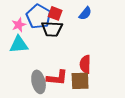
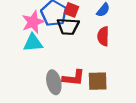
pink star: (19, 25) -> (33, 22), size x1.5
red semicircle: (85, 64) -> (103, 36), moved

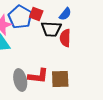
black trapezoid: (68, 26) -> (51, 29), moved

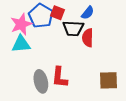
red L-shape: (38, 76) -> (60, 77), turned 90
brown square: (60, 79) -> (108, 80), moved

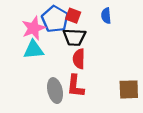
blue semicircle: (88, 13) -> (106, 16), turned 136
black trapezoid: (73, 28) -> (74, 37), moved
red semicircle: (88, 38) -> (79, 59), moved

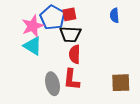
red square: (73, 16) -> (69, 14), turned -32
blue semicircle: (106, 16) -> (114, 15), moved
cyan triangle: (33, 50) -> (33, 46), turned 36

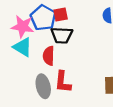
pink star: (33, 26) -> (23, 26), turned 30
red semicircle: (75, 54) -> (49, 56), moved

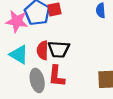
black trapezoid: (62, 35) -> (59, 49), moved
cyan triangle: (23, 47) -> (19, 55), moved

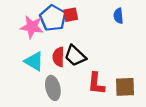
black trapezoid: (59, 49) -> (75, 56), turned 40
red L-shape: (57, 76) -> (96, 84), moved

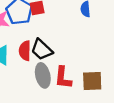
gray ellipse: (53, 88) -> (43, 75), moved

